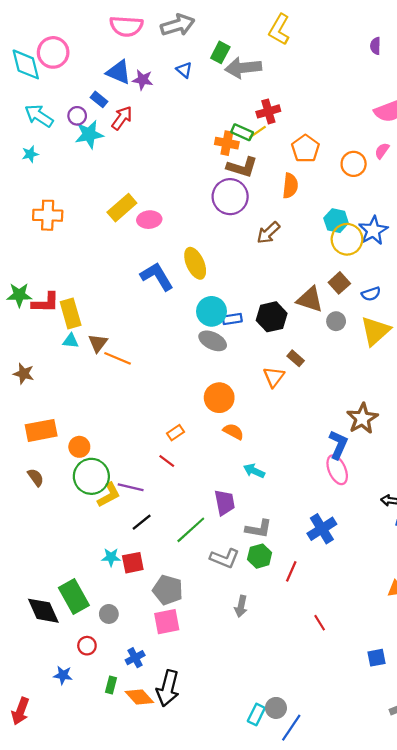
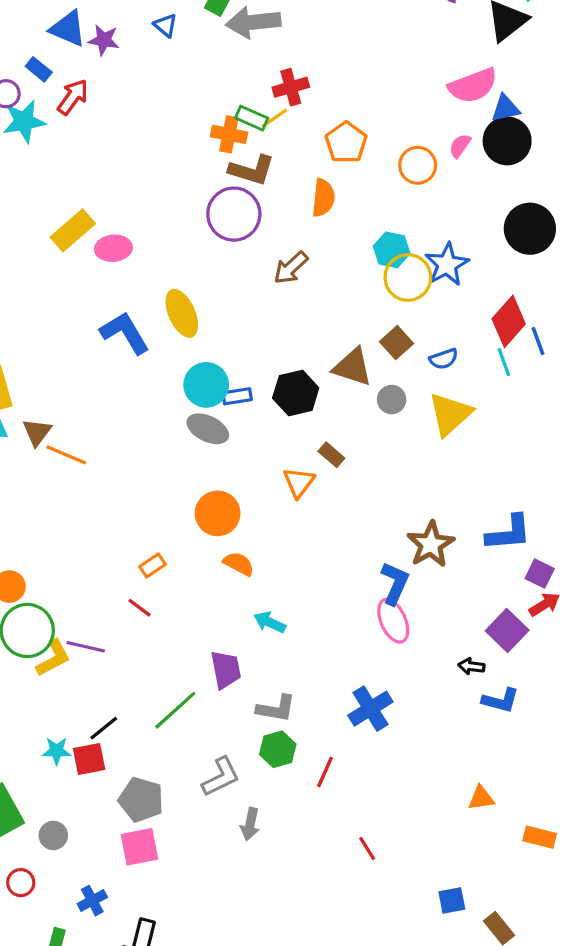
black line: (142, 522) -> (104, 728), moved
gray L-shape: (225, 558) -> (221, 777), moved, turned -48

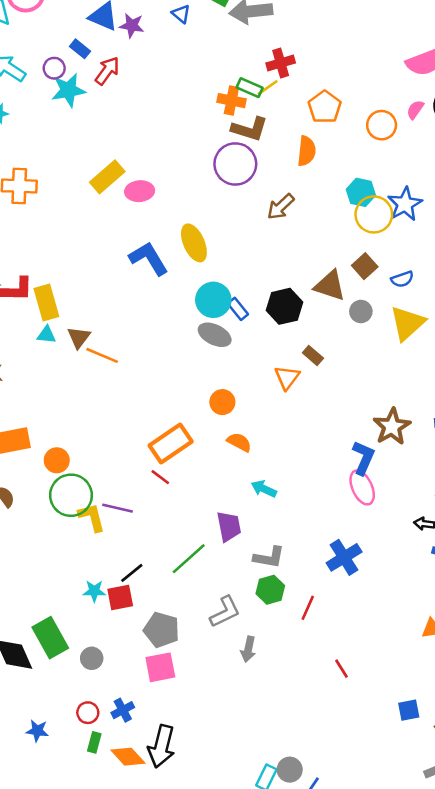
blue rectangle: (237, 396) -> (238, 309), turned 60
orange circle: (218, 513) -> (222, 402), size x0.7
orange rectangle: (153, 565) -> (171, 443), size x2.0
yellow L-shape: (53, 658) -> (92, 517), turned -76
red circle: (21, 883) -> (88, 713), moved

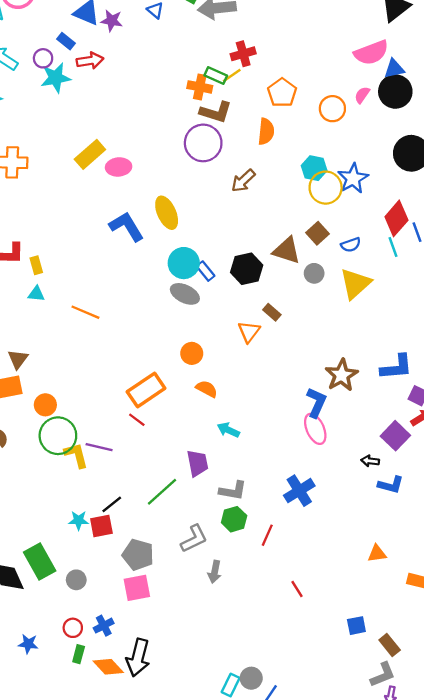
red arrow: (107, 71) -> (90, 61), turned 45
yellow rectangle: (46, 302) -> (36, 265), size x0.6
brown triangle: (79, 337) -> (18, 359), moved

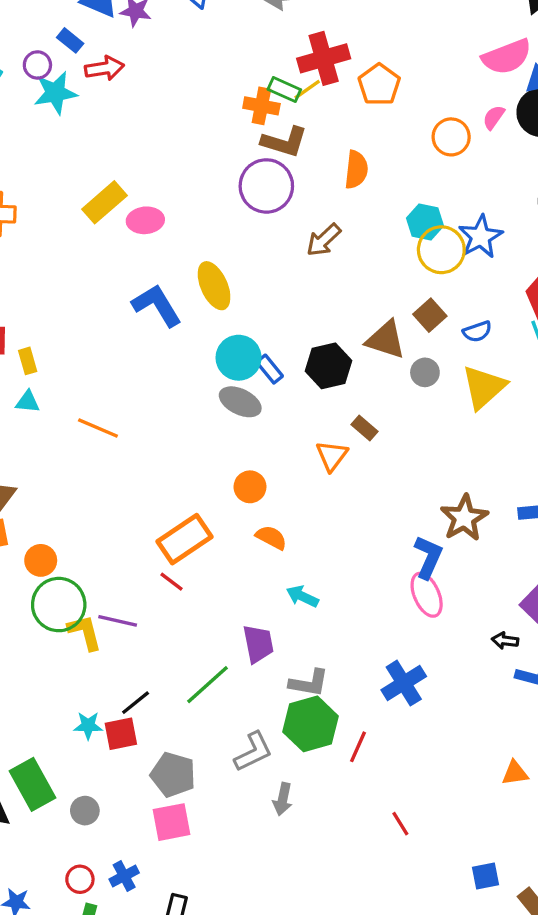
red cross: (243, 54) -> (324, 58), size x1.4
orange pentagon: (282, 93) -> (379, 85), moved
green hexagon: (234, 519) -> (310, 724), size x1.5

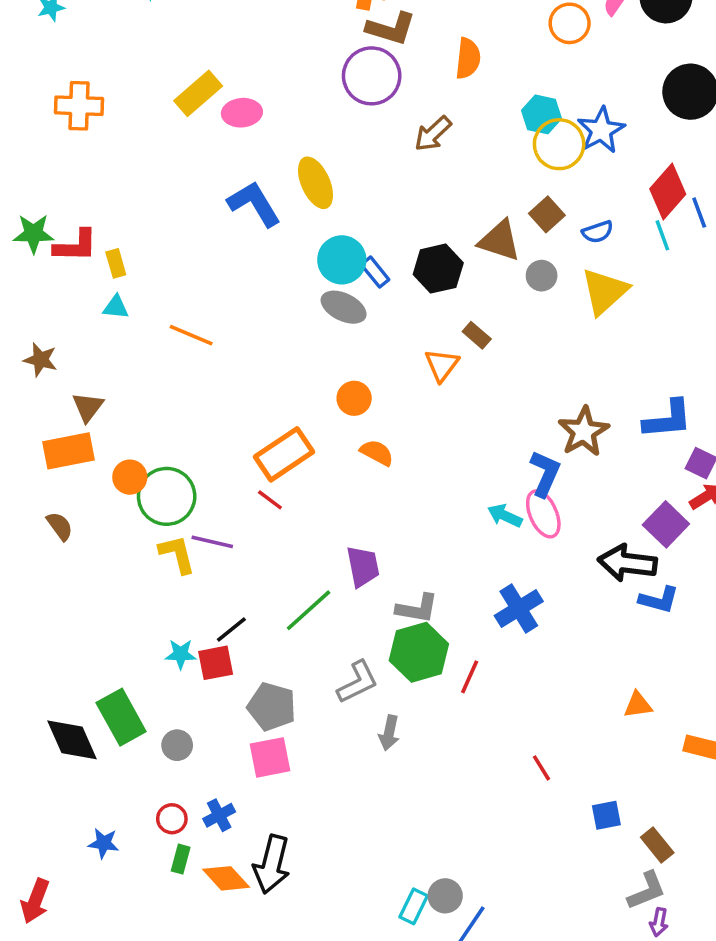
cyan arrow: (302, 596) -> (505, 516), moved
green circle: (59, 605) -> (167, 496), moved
black arrow: (505, 641) -> (627, 563), size x2.0
red line: (400, 824) -> (542, 768), moved

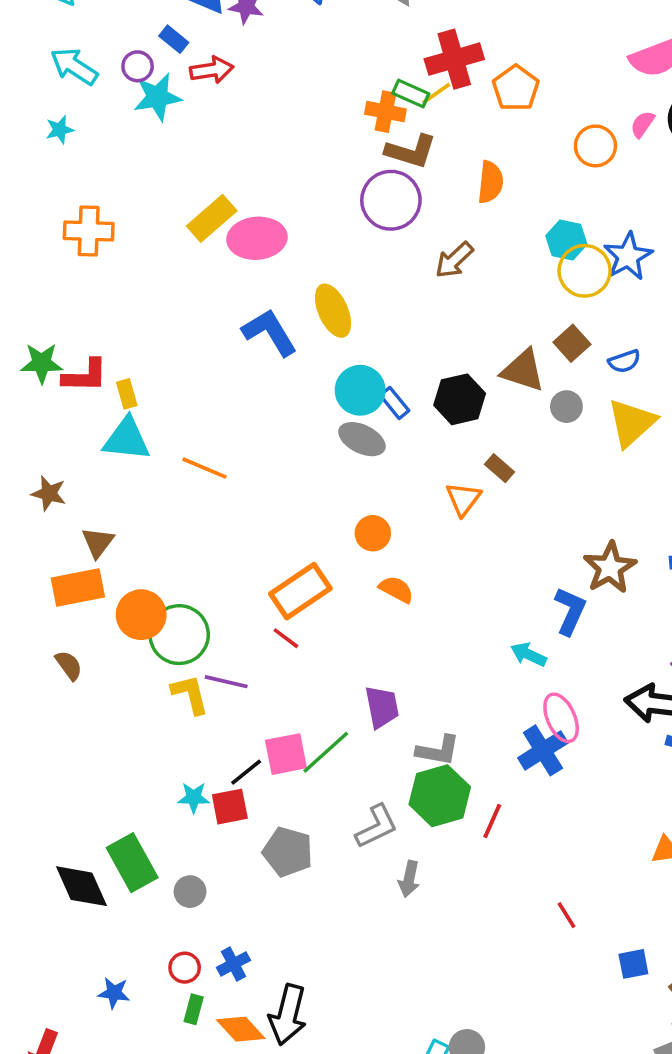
pink ellipse: (242, 113) -> (257, 238), size x1.4
cyan triangle: (116, 307) -> (127, 439), size x1.8
orange circle: (130, 477) -> (141, 615), size x1.4
pink ellipse: (543, 514) -> (561, 718), moved
pink square: (270, 757) -> (286, 754), moved

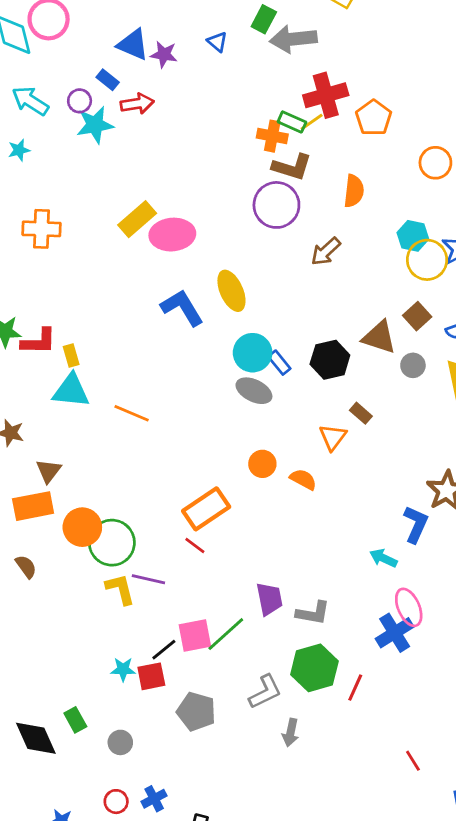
orange semicircle: (396, 589) -> (303, 479), moved
gray L-shape: (438, 750) -> (313, 613), moved
green rectangle: (132, 863) -> (75, 720), size x0.6

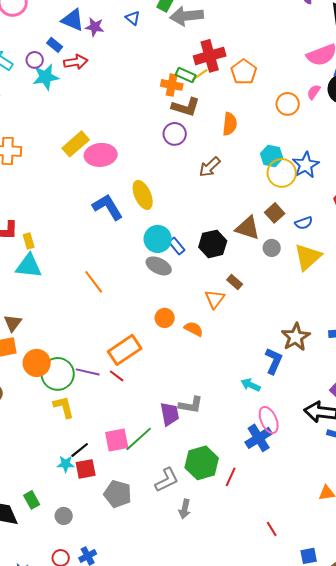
purple circle: (276, 205) -> (175, 134), size x0.7
orange line: (132, 413) -> (94, 282), moved, turned 30
purple line: (148, 579) -> (88, 372), moved
gray L-shape: (313, 613) -> (191, 405), moved
black line: (164, 650) -> (80, 450), moved

